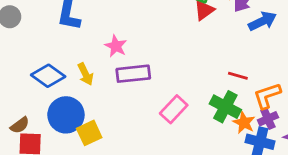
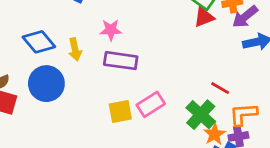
pink star: (116, 46) -> (111, 30), turned 30
yellow square: (89, 133) -> (120, 112), moved

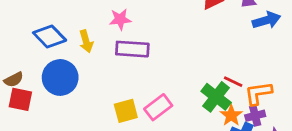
red line: (220, 88) -> (233, 82), moved
pink rectangle: (151, 104) -> (158, 107), moved
yellow square: (120, 112) -> (126, 111), moved

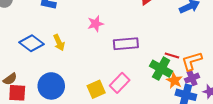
pink star: (120, 19) -> (96, 24), moved
purple rectangle: (132, 49) -> (126, 44), moved
blue circle: (60, 77) -> (51, 86), moved

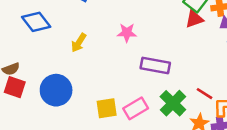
blue diamond: (32, 43) -> (36, 22), moved
yellow arrow: (59, 43) -> (79, 43), turned 42
green cross: (161, 69) -> (173, 103), moved

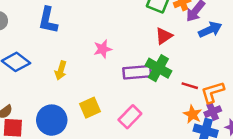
red triangle: (194, 19) -> (164, 36), moved
green cross: (173, 103) -> (158, 68), moved
yellow square: (107, 108) -> (90, 108), moved

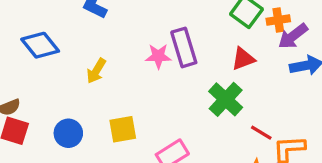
purple rectangle: (137, 72) -> (184, 47), moved, turned 64
blue circle: (52, 120) -> (68, 133), size x0.7

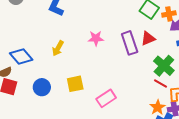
blue diamond: (40, 45) -> (21, 56), moved
purple rectangle: (184, 47) -> (130, 43), moved
green cross: (226, 99) -> (164, 66), moved

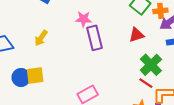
pink star: (96, 38) -> (83, 19), moved
purple rectangle: (130, 43) -> (94, 38), moved
yellow square: (75, 84) -> (35, 75), moved

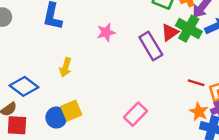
purple rectangle: (94, 38) -> (151, 46), moved
green cross: (151, 65) -> (189, 29), moved

